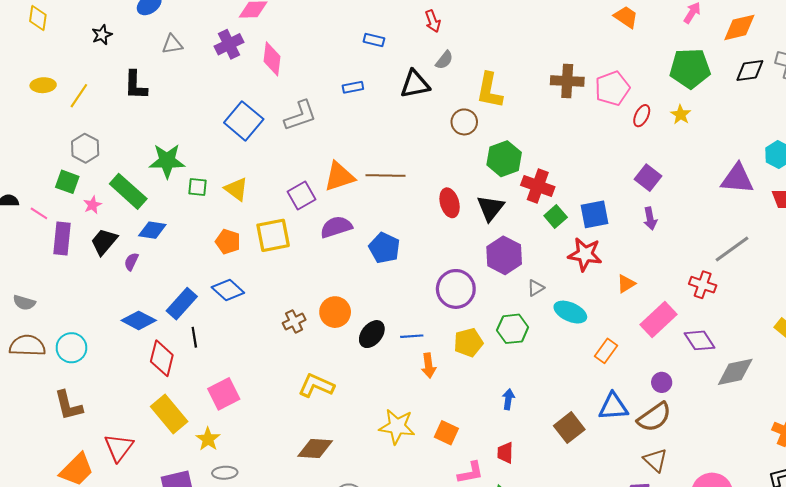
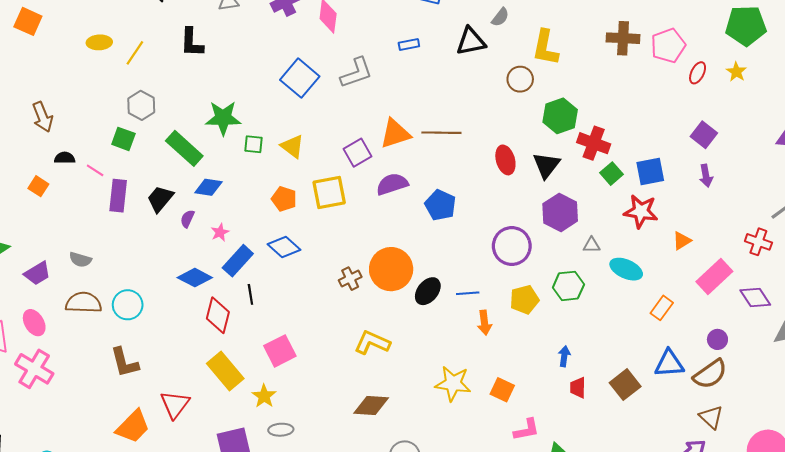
pink star: (92, 205) -> (220, 232), moved
gray triangle: (536, 288) -> (592, 245), turned 30
orange circle: (335, 312) -> (391, 269), size x1.4
red trapezoid: (505, 453) -> (578, 388), moved

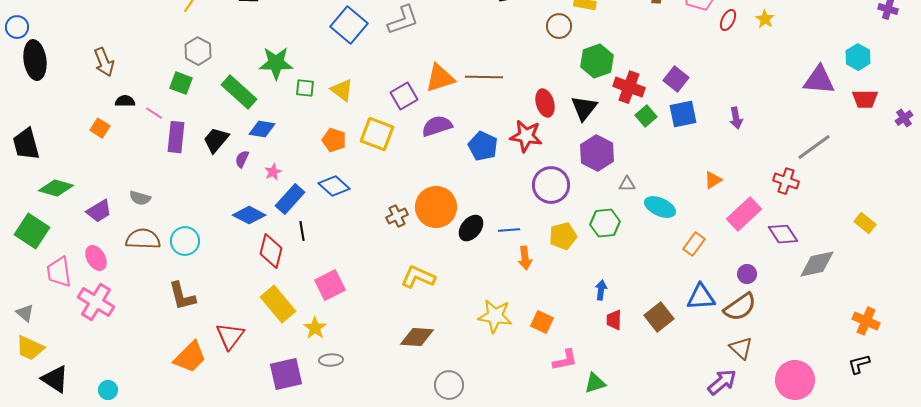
purple square: (704, 135) -> (676, 79), moved
yellow square: (329, 192) -> (377, 134), turned 32
red star: (641, 211) -> (526, 136), moved

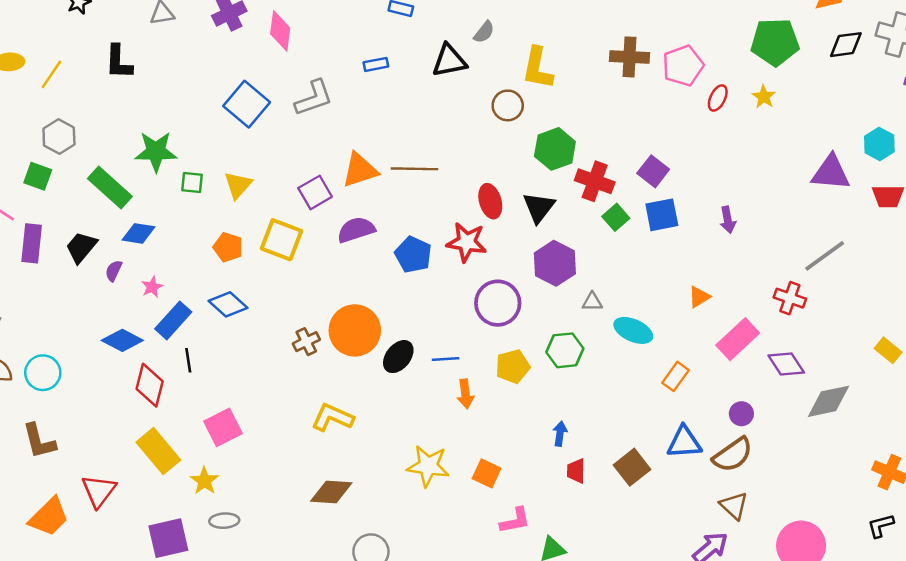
yellow triangle: (342, 90) -> (238, 185), turned 35

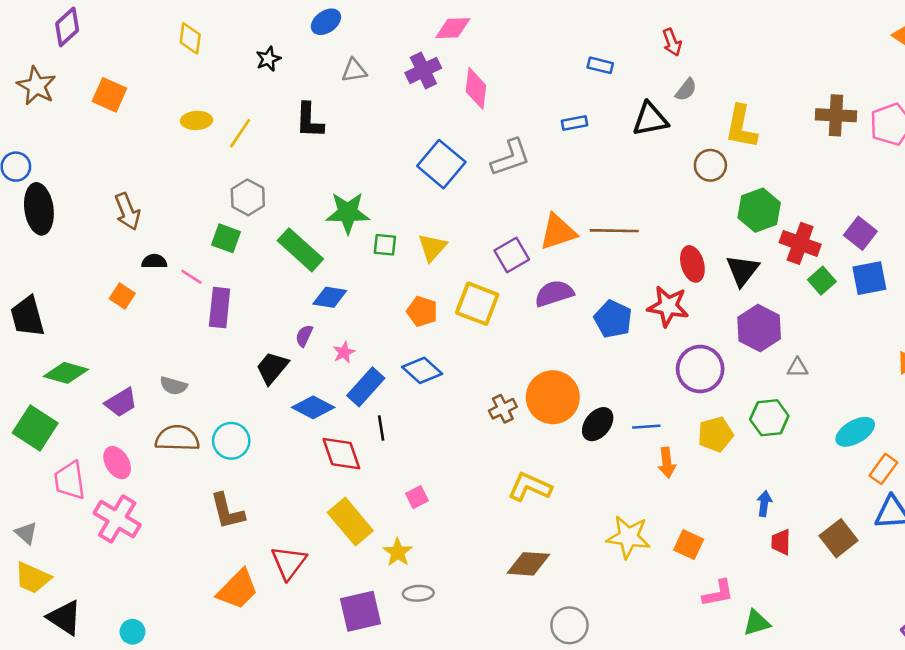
black trapezoid: (81, 247) -> (272, 368), moved
cyan ellipse: (633, 330) -> (855, 432), moved, turned -54
orange rectangle: (676, 376) -> (883, 469), moved
red diamond: (150, 385) -> (341, 454), turned -33
pink square: (223, 427) -> (417, 497), size x0.6

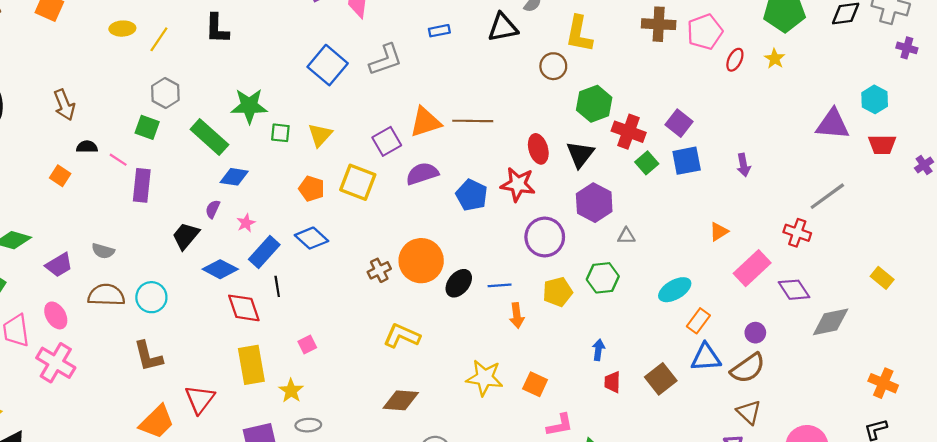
yellow rectangle: (350, 522) -> (251, 365), turned 30

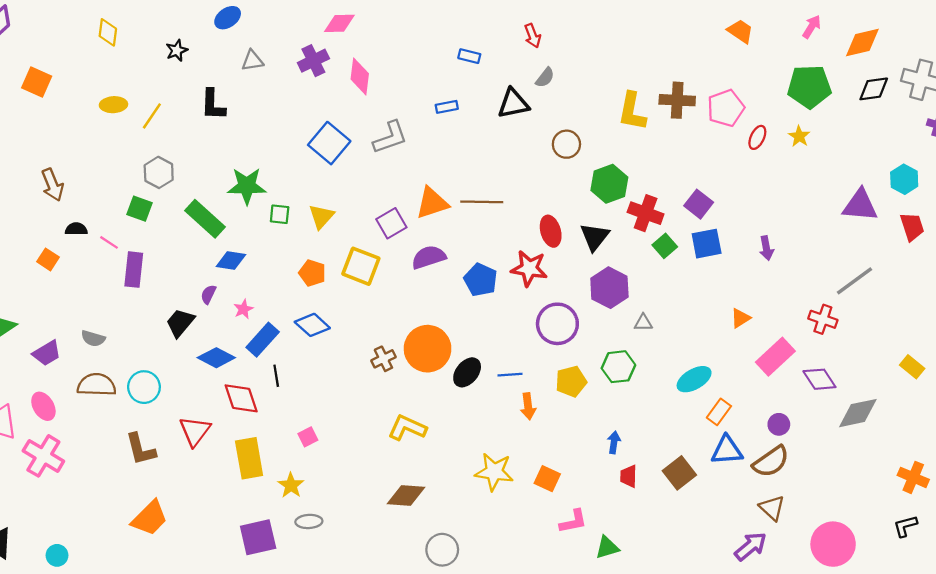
yellow L-shape: (579, 34) -> (632, 111), moved
red trapezoid: (882, 145) -> (912, 227), turned -108
red triangle: (200, 399) -> (195, 431), moved

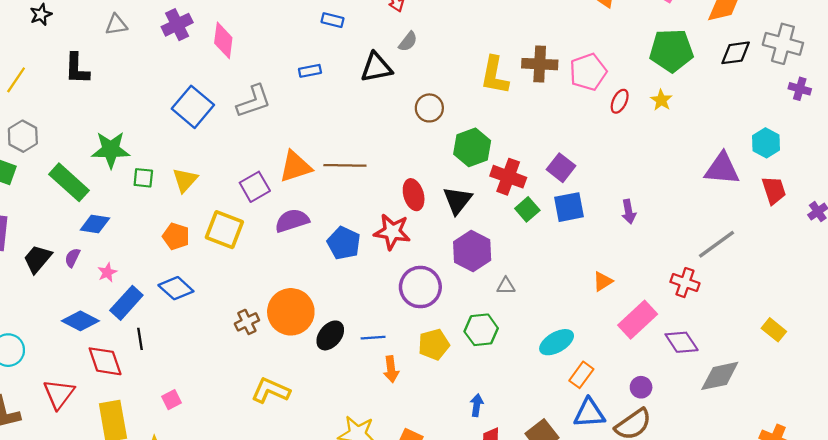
black trapezoid: (180, 323) -> (37, 259), moved

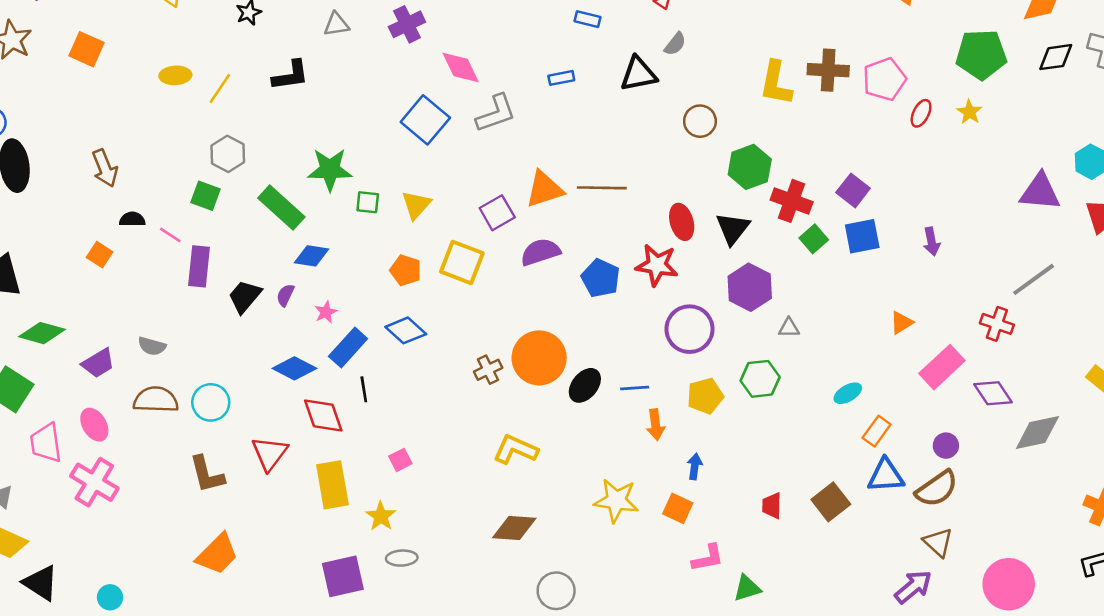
pink diamond: (223, 40) -> (461, 68), moved, turned -33
black L-shape: (77, 69) -> (291, 75), turned -100
cyan ellipse: (557, 342) -> (848, 393), size x0.7
blue arrow: (477, 405) -> (695, 466), moved

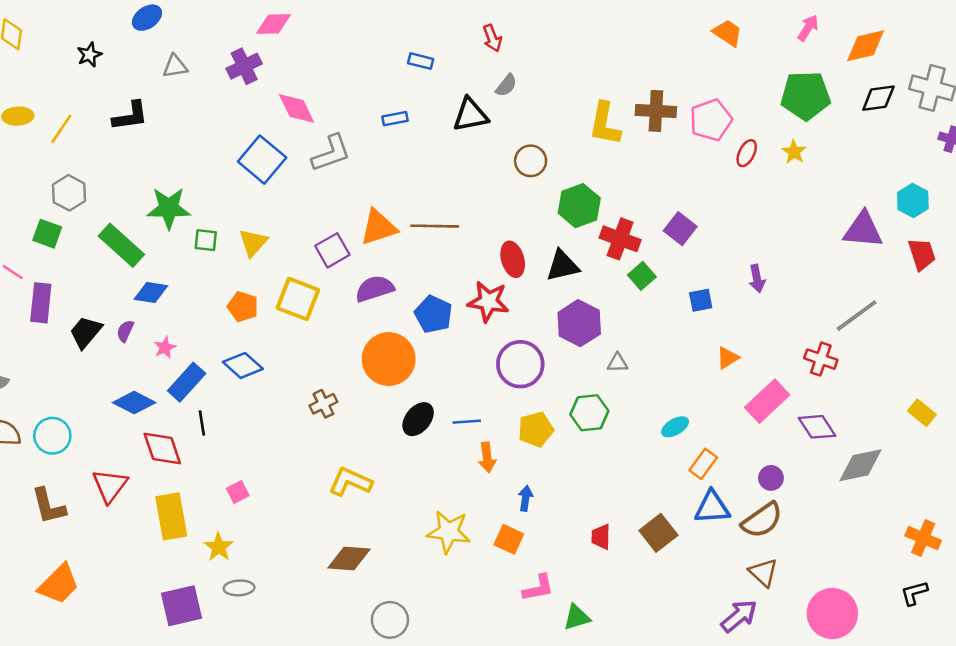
black triangle: (733, 228) -> (563, 266), turned 39
blue square: (862, 236) -> (701, 300), moved, size x0.7
orange circle: (539, 358) -> (389, 359), moved

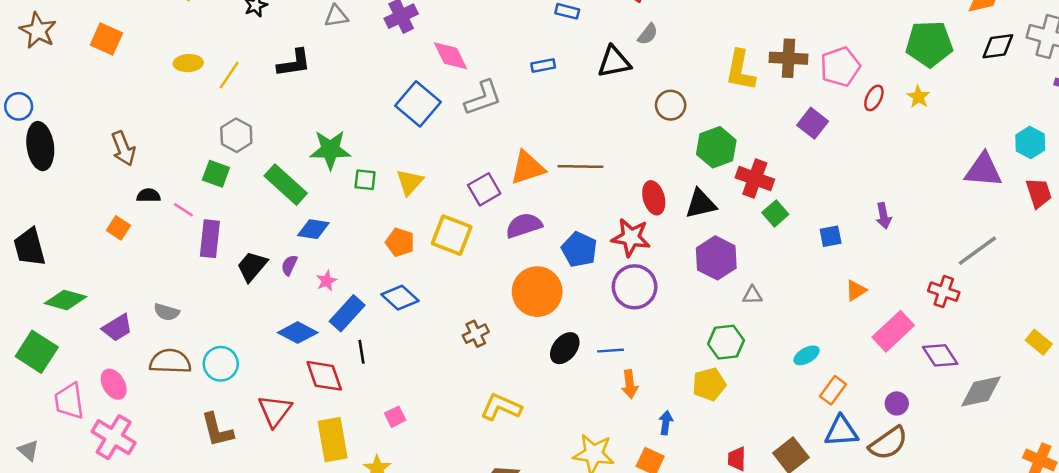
purple square: (680, 229) -> (813, 123), moved
purple circle: (520, 364) -> (635, 287), moved
yellow pentagon: (536, 429) -> (709, 384), moved

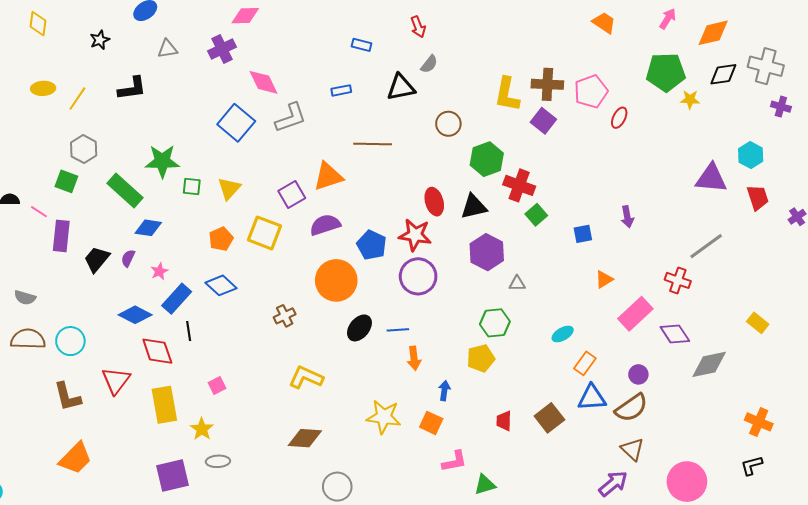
yellow star: (918, 97) -> (690, 100), moved, turned -30
purple square: (813, 123) -> (543, 121), moved
brown line: (580, 167) -> (373, 144), moved
orange pentagon: (400, 242) -> (221, 239), turned 30

